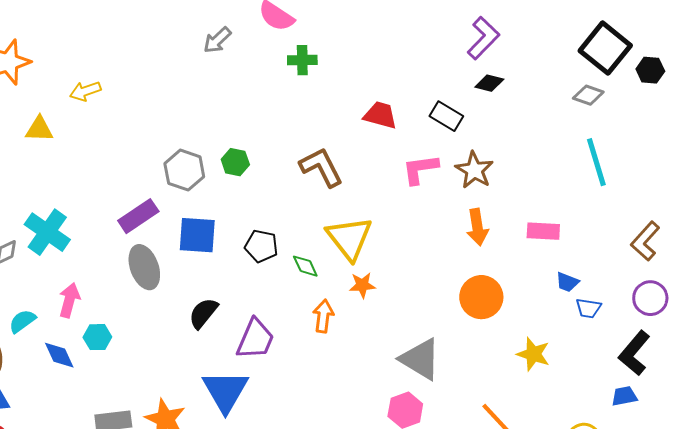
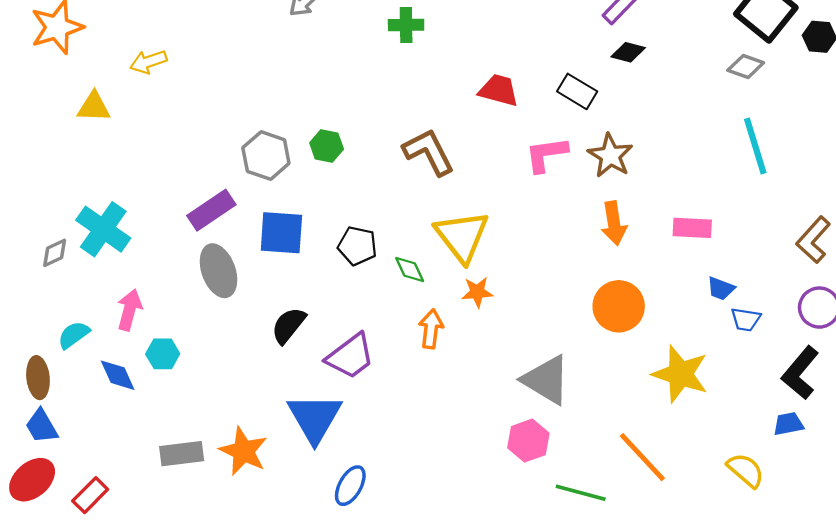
purple trapezoid: (255, 339) -> (350, 356), turned 30
yellow star: (533, 354) -> (680, 374), size x1.4

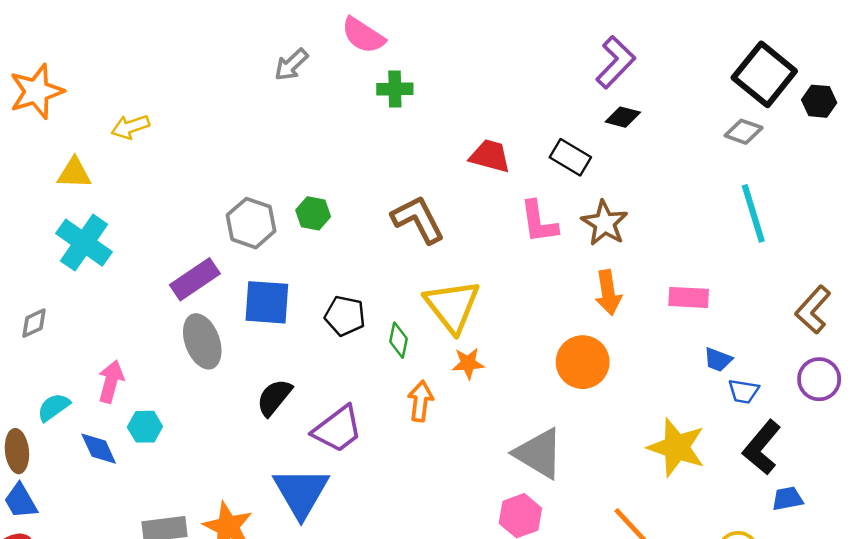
pink L-shape: (546, 154) -> (539, 222), turned -90
cyan cross: (103, 229) -> (84, 243), moved
green diamond: (410, 270) -> (399, 340), turned 36
orange circle: (619, 306) -> (583, 362), moved
black L-shape: (800, 373) -> (762, 447), moved

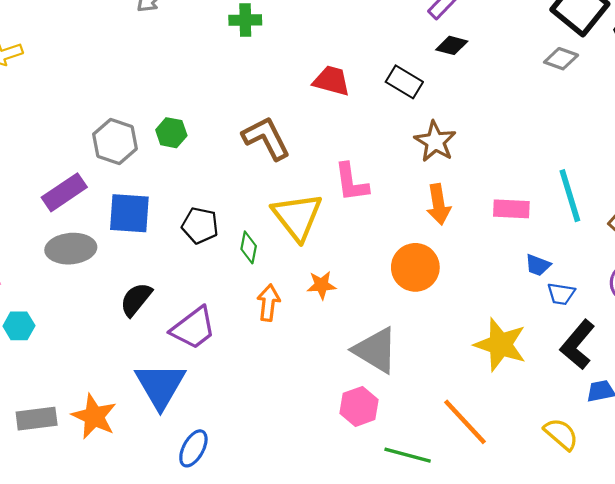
cyan line: (753, 213) -> (570, 196), moved
pink L-shape: (539, 222) -> (351, 182), moved
gray ellipse: (202, 341) -> (71, 249), turned -75
orange star: (468, 363) -> (321, 285), moved

